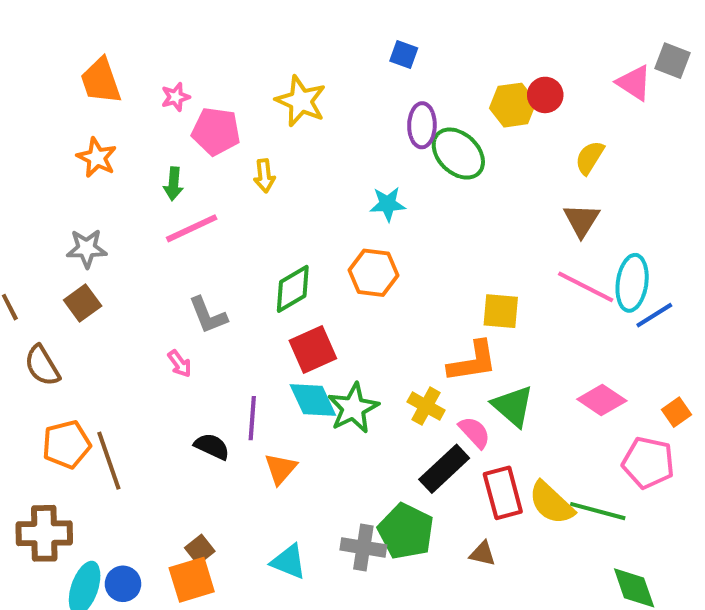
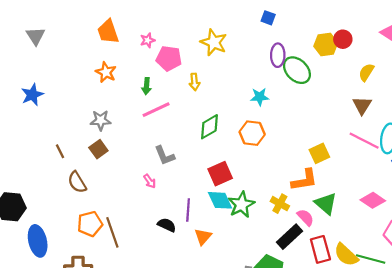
green diamond: (293, 289) -> (209, 127), moved
yellow square: (501, 311) -> (319, 153), turned -30

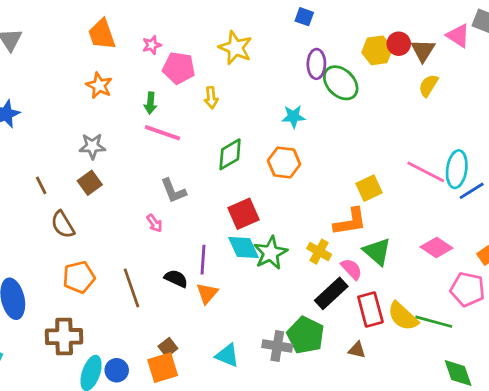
brown triangle: (362, 105) -> (423, 50), moved
pink line: (156, 110) -> (163, 133), turned 44
brown line: (112, 232) -> (132, 288), moved
orange triangle: (203, 237) -> (207, 293), moved

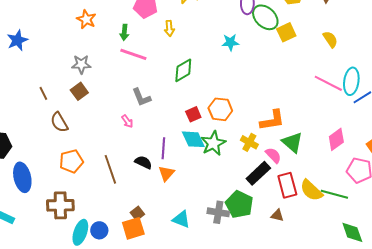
yellow semicircle: (428, 86) -> (330, 39), moved, turned 114
orange hexagon: (284, 162) -> (220, 109), moved
yellow square: (369, 188) -> (286, 32), moved
red square: (244, 214) -> (193, 114), size x0.7
pink diamond: (437, 247) -> (336, 139), turned -70

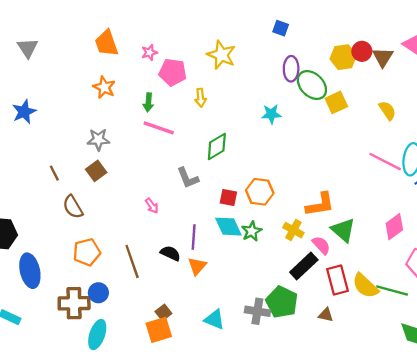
gray L-shape: (141, 97) -> (188, 178), moved
red square: (193, 114) -> (228, 198), turned 35
green star: (213, 143) -> (252, 231), size x0.7
blue circle: (99, 230) -> (98, 293), moved

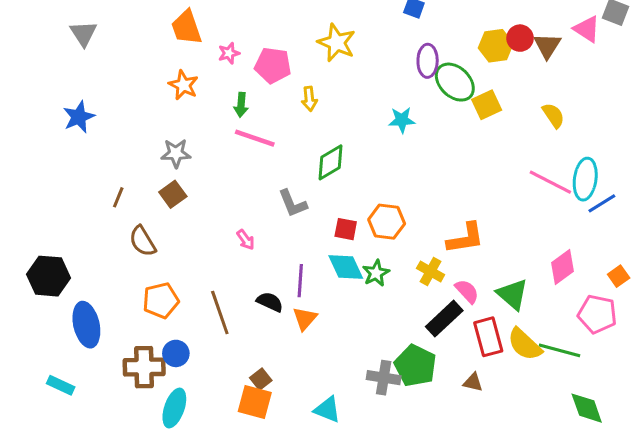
pink star: (149, 53) -> (229, 53), moved
brown line: (54, 173) -> (118, 197), turned 49
green triangle: (343, 230) -> (512, 294), moved
cyan triangle: (214, 319) -> (327, 410), moved
orange square: (159, 330) -> (255, 402), turned 32

